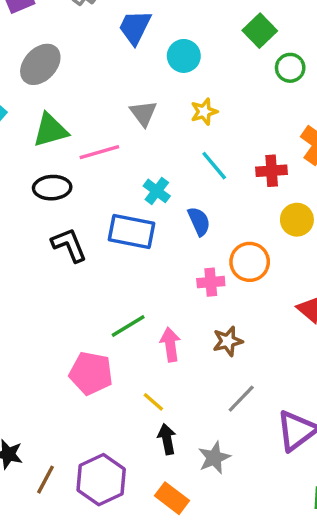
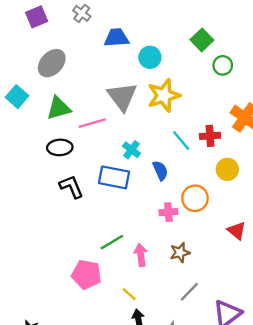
blue trapezoid: (135, 27) -> (116, 38), turned 60
yellow star: (204, 112) -> (164, 95), size x1.8
gray triangle: (143, 113) -> (122, 97), size x1.6
cyan line: (214, 166) -> (181, 140), moved

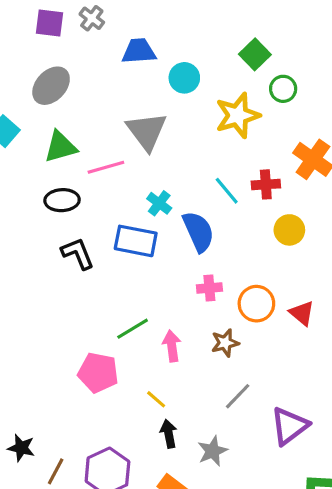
purple square: (37, 17) -> (49, 23), moved, turned 30
yellow star: (164, 95) -> (238, 115), moved
blue semicircle: (160, 171) -> (198, 232), size x1.5
orange circle: (195, 198) -> (256, 304), moved

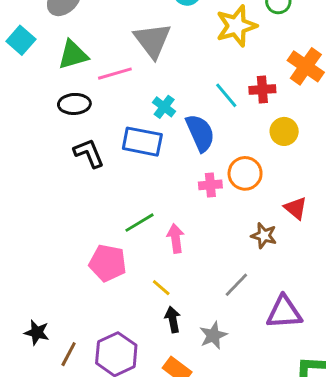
orange circle: (256, 304) -> (245, 173), moved
brown star: (225, 343) -> (264, 236), moved, turned 30
purple triangle: (289, 426) -> (284, 312), turned 33

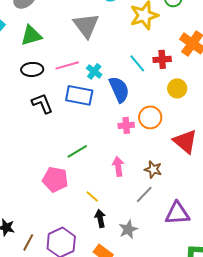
pink line: (115, 74) -> (67, 65), moved
red triangle: (296, 208) -> (185, 141), size x1.5
brown star: (264, 236) -> (153, 169), moved
pink arrow: (176, 238) -> (118, 166), moved

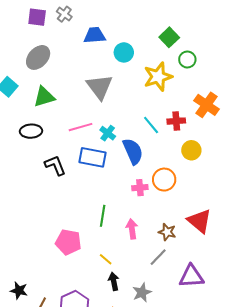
black ellipse: (32, 69) -> (31, 131), moved
red triangle: (185, 141) -> (199, 221), moved
green line: (77, 151) -> (103, 216), moved, turned -50

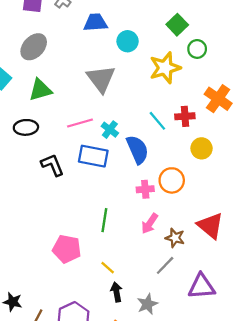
pink arrow: (132, 229) -> (150, 223), moved, turned -138

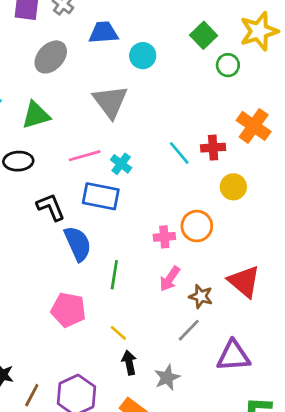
gray ellipse: (34, 47) -> (51, 57), moved
yellow star: (165, 68) -> (259, 31), moved
blue semicircle: (137, 149) -> (78, 244), moved

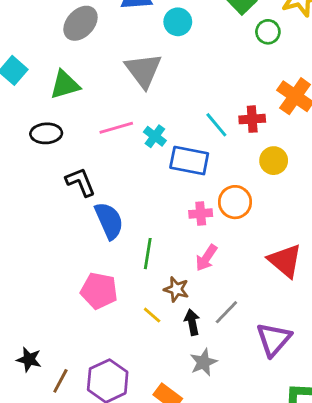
blue rectangle: (101, 196) -> (189, 161), moved
brown star: (201, 296) -> (176, 289), moved
purple triangle: (233, 356) -> (274, 339), turned -45
black arrow: (129, 363) -> (192, 322), moved

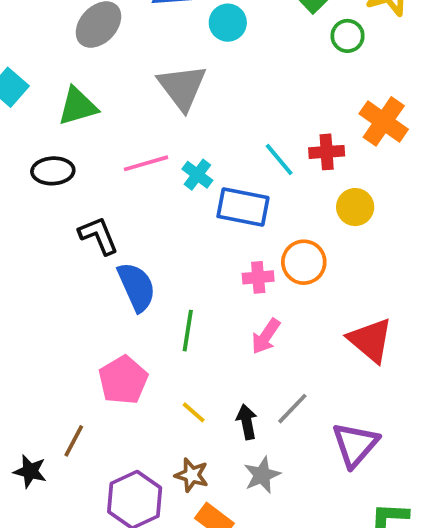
brown star: (176, 289) -> (192, 475), moved
pink pentagon: (99, 291) -> (123, 380), turned 30
brown line: (60, 381) -> (74, 441), moved

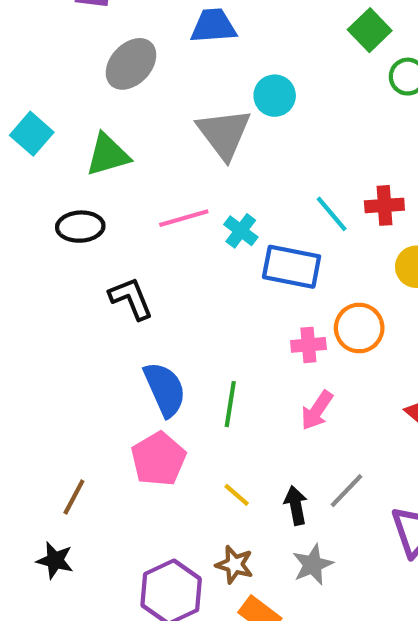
cyan circle: (228, 23) -> (275, 96), moved
blue semicircle: (137, 287) -> (165, 389), moved
brown line: (74, 441) -> (74, 497), moved

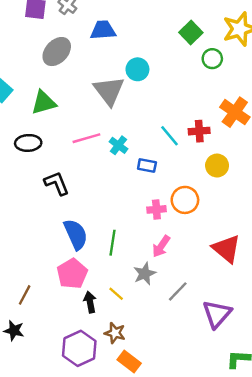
blue rectangle: (292, 267) -> (147, 166), size x0.6
black arrow: (296, 505) -> (90, 302), moved
gray star: (313, 565) -> (145, 274), moved

